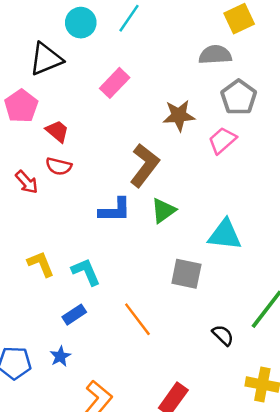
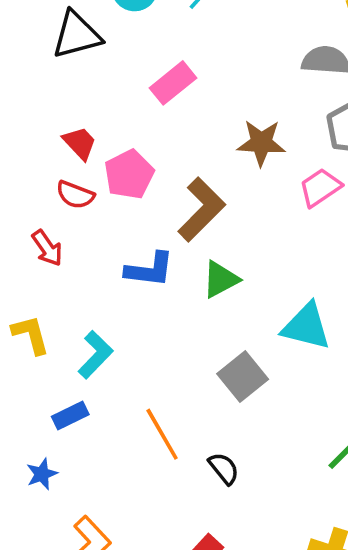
pink pentagon: (21, 106) -> (129, 174), moved
red arrow: (27, 182) -> (47, 248), moved
cyan L-shape: (86, 272) -> (95, 355), turned 60
gray square: (186, 274) -> (243, 377), turned 32
black semicircle: (223, 335) -> (224, 468), moved

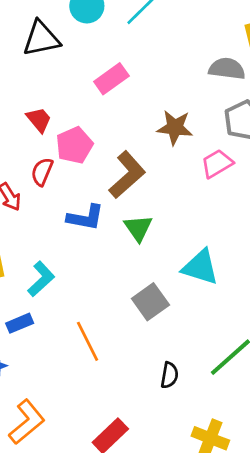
red semicircle: (75, 195) -> (42, 172), moved, turned 88
green triangle: (221, 279) -> (138, 228), turned -40
black semicircle: (224, 468) -> (169, 375), moved, turned 45

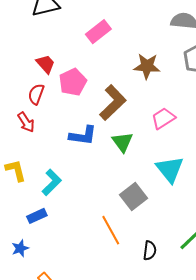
pink trapezoid: (217, 164) -> (163, 118), moved
red semicircle: (42, 172) -> (36, 94), moved
cyan triangle: (200, 267) -> (170, 169), turned 36
orange line: (88, 341) -> (111, 230), moved

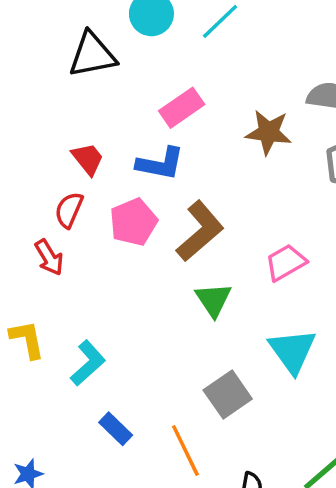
brown star: (147, 66) -> (268, 132), moved
pink pentagon: (73, 82) -> (133, 222), moved
blue L-shape: (83, 136) -> (160, 164), moved
blue rectangle: (37, 216) -> (116, 429), moved, turned 66

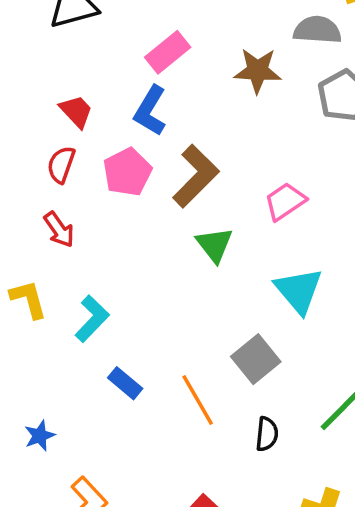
blue L-shape: (160, 164) -> (150, 111), turned 114
red arrow: (49, 257) -> (59, 230), moved
gray square: (228, 395) -> (256, 359), moved

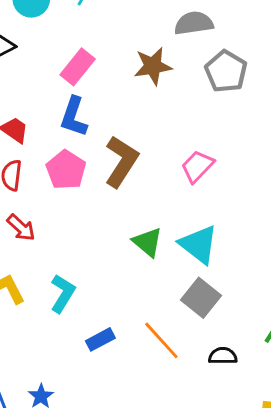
green triangle: (214, 245) -> (148, 242), moved
cyan triangle: (299, 291) -> (199, 244), moved
blue rectangle: (125, 383) -> (100, 339), turned -56
black semicircle: (267, 434) -> (223, 356), turned -84

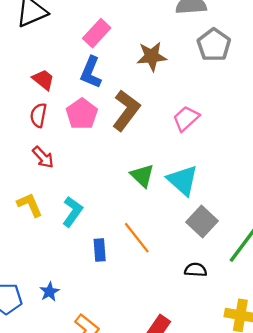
brown star: (153, 66) -> (152, 56), moved
gray square: (201, 298) -> (202, 221), moved
blue rectangle: (100, 339) -> (100, 250), turned -70
orange line: (161, 340) -> (137, 238), moved

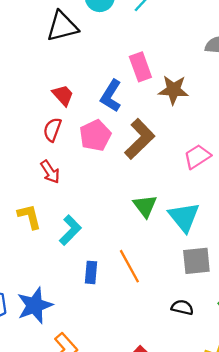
pink rectangle: (97, 33) -> (140, 67), moved, turned -72
gray square: (202, 221) -> (196, 261), turned 32
blue star: (49, 292) -> (35, 305), size x1.8

